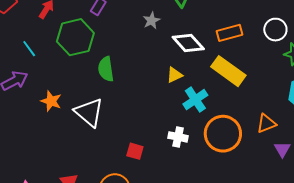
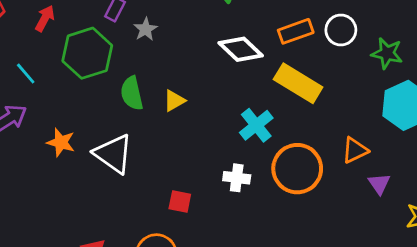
gray star: (151, 21) -> (146, 29), moved
white circle: (275, 30) -> (341, 30), moved
yellow triangle: (175, 75) -> (174, 101), moved

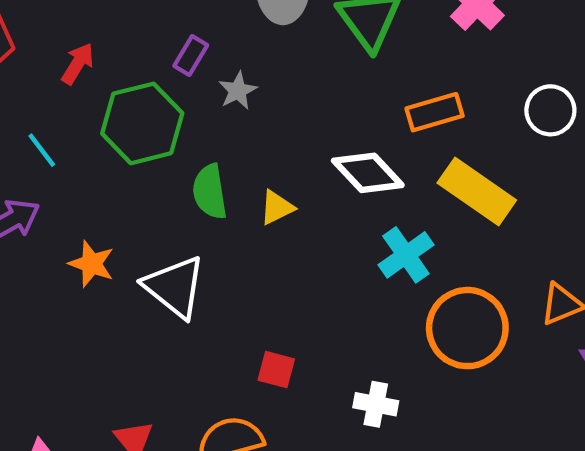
orange rectangle: (296, 31) -> (435, 112), moved
white diamond: (241, 49) -> (368, 173), moved
white cross: (237, 178) -> (376, 404), moved

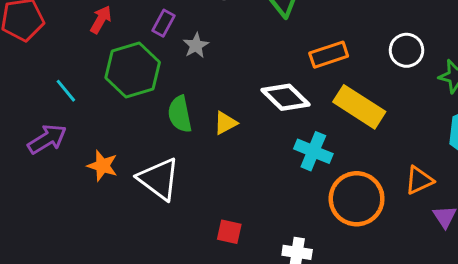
red arrow: (78, 64) -> (101, 20), moved
cyan cross: (406, 255) -> (313, 151), turned -30

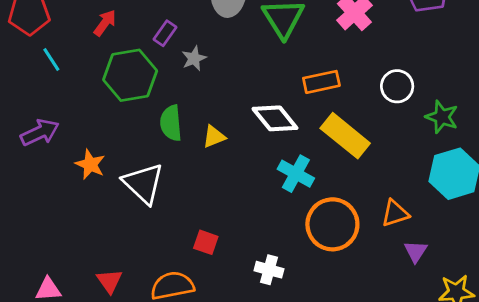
cyan line: (66, 91) -> (51, 59), moved

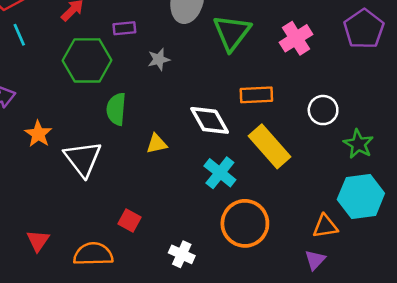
purple rectangle: (165, 33) -> (124, 28), turned 40
gray star: (194, 58) -> (159, 59), moved
yellow triangle: (214, 137) -> (157, 144), moved
orange triangle: (395, 213) -> (325, 226), moved

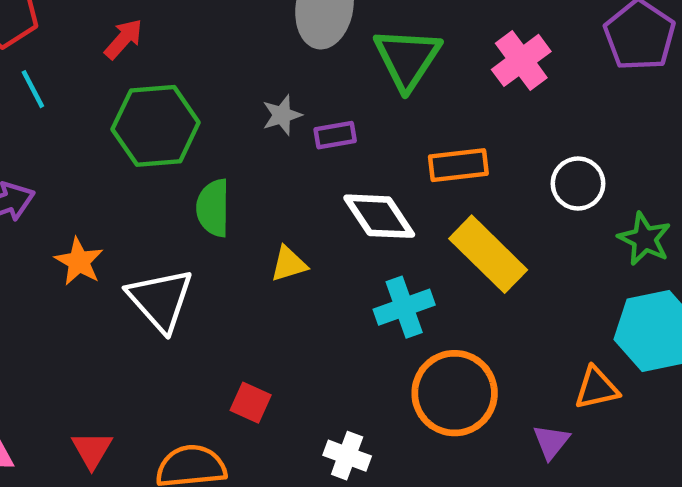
purple rectangle: (124, 28) -> (335, 135), moved
cyan cross: (220, 173) -> (404, 307), turned 36
purple triangle: (315, 260) -> (551, 442), moved

